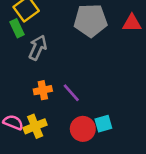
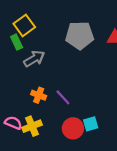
gray arrow: (38, 48) -> (34, 59), turned 35
orange cross: (43, 90) -> (39, 95), turned 32

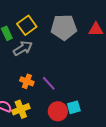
yellow square: (24, 25) -> (27, 25), moved

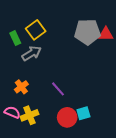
gray pentagon: (64, 27) -> (87, 32), moved
orange cross: (27, 81) -> (21, 87), moved, turned 32

